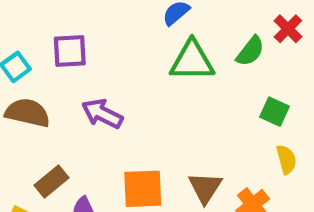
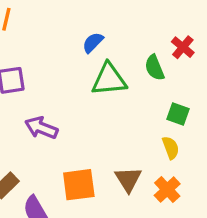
green semicircle: (250, 51) -> (155, 68), turned 125
yellow semicircle: (286, 159) -> (171, 148), moved

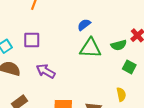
green semicircle: (155, 68) -> (119, 45), turned -91
green square: (178, 114) -> (129, 67), moved

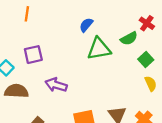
green square: (129, 67) -> (146, 60), turned 32
yellow semicircle: (121, 94) -> (151, 84), moved

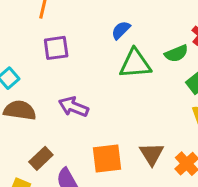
purple square: (33, 55) -> (56, 48), moved

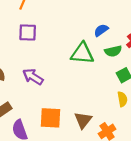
blue semicircle: (121, 30) -> (101, 30), moved

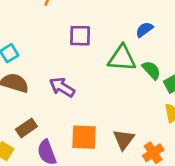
purple square: (28, 32) -> (80, 36), moved
green semicircle: (113, 51) -> (151, 70), moved, turned -119

